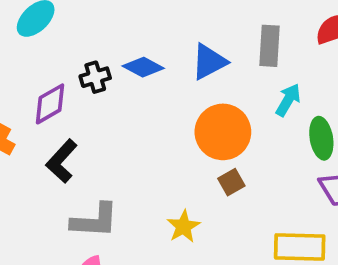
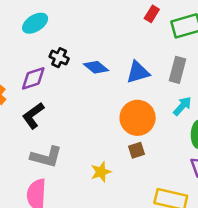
black cross: (95, 77) -> (59, 58), moved, turned 30

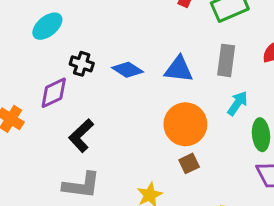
blue triangle: (138, 72) -> (179, 69), turned 30
black L-shape: (33, 116) -> (81, 136), moved

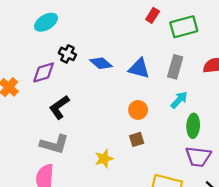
orange circle: (185, 124) -> (138, 110), size x0.6

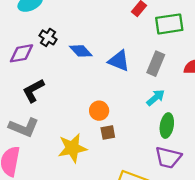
orange circle: (138, 110) -> (99, 111), moved
yellow star: (104, 159) -> (72, 148), size x1.5

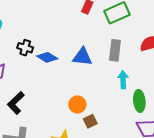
black cross: (48, 37) -> (25, 48), moved
cyan arrow: (156, 98) -> (123, 80), turned -36

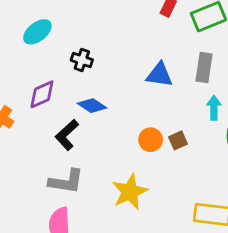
blue diamond: (47, 57) -> (92, 106), moved
brown square: (90, 121) -> (178, 140), moved

